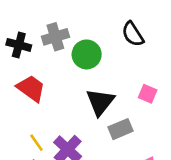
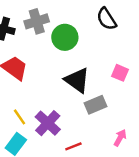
black triangle: (100, 102) -> (77, 80), turned -32

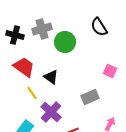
black triangle: (77, 80) -> (51, 77), moved, size x0.7
yellow line: (20, 117) -> (32, 93), moved

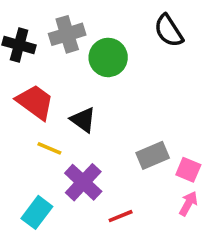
pink square: (110, 71) -> (188, 170), moved
yellow line: (32, 93) -> (49, 148), turned -32

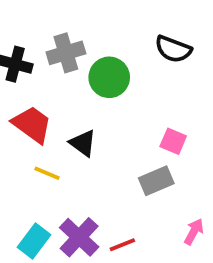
black semicircle: (169, 31) -> (173, 49), turned -36
pink square: (188, 170) -> (173, 141), moved
purple cross: (83, 182) -> (79, 237), moved

